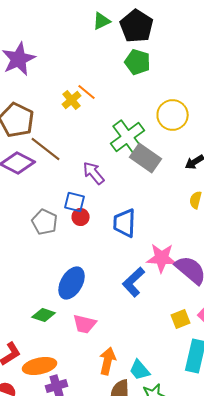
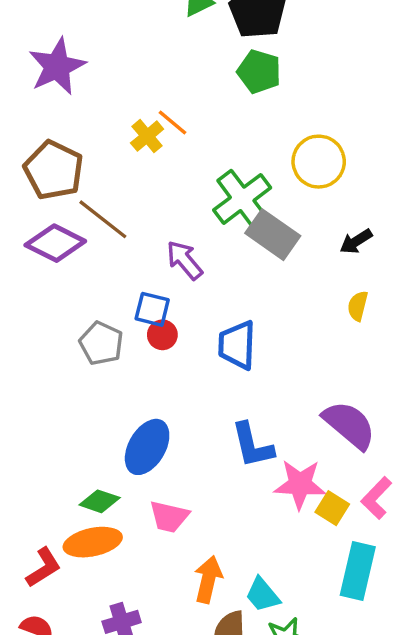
pink star: (162, 258) -> (300, 484), moved
blue L-shape: (134, 282) -> (252, 445), turned -60
yellow square: (181, 319) -> (332, 508), turned -36
orange ellipse: (40, 366) -> (93, 542), moved

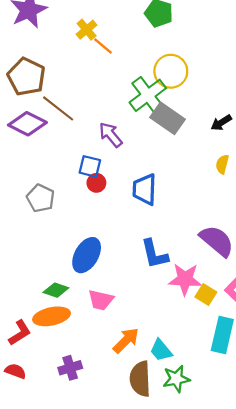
yellow cross: (147, 136) -> (87, 30), moved
yellow circle: (319, 162) -> (171, 71), moved
gray pentagon: (101, 343) -> (41, 198), moved
orange arrow: (208, 579) -> (126, 340), turned 32

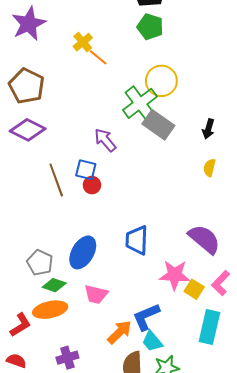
brown line: (58, 108) -> (56, 180), moved, turned 32
black arrow: (221, 123) -> (208, 129), turned -42
blue trapezoid: (145, 189) -> (137, 240), moved
gray pentagon: (41, 198) -> (40, 263), moved
blue L-shape: (154, 254) -> (146, 317), moved, turned 80

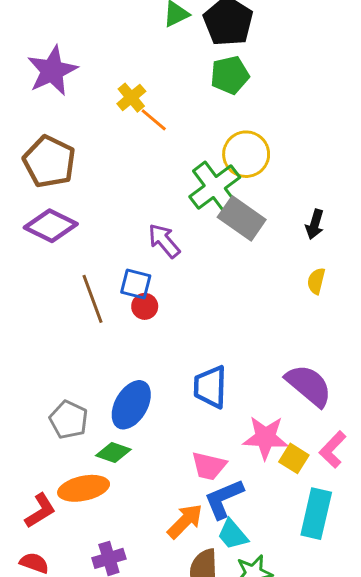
green pentagon: (150, 27) -> (230, 75), turned -30
green diamond: (54, 285) -> (113, 453), moved
pink trapezoid: (96, 294) -> (209, 466), moved

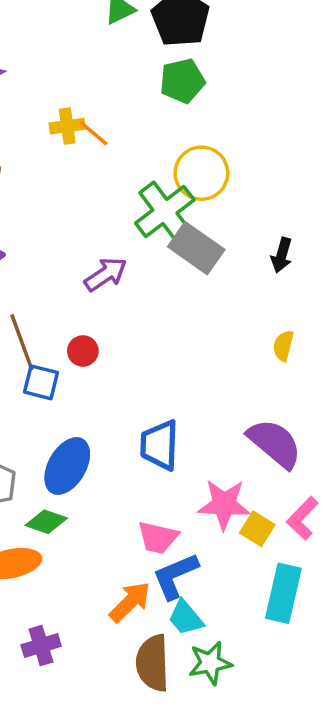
yellow cross: (131, 98) -> (67, 126), moved, turned 32
purple arrow: (164, 241) -> (106, 274), turned 96
yellow semicircle: (316, 281) -> (283, 346), moved
blue square: (136, 284) -> (41, 382), moved

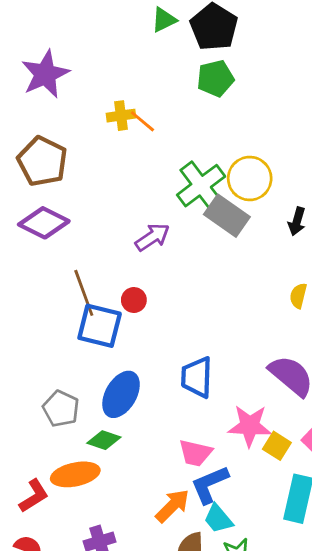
yellow circle: (201, 173) -> (250, 178), moved
blue square: (41, 382) -> (100, 326), size x1.5

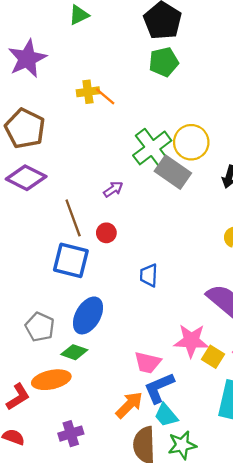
green triangle: (164, 20) -> (79, 15), moved
purple arrow: (152, 237) -> (113, 189), size x0.7
brown line: (84, 293) -> (73, 218), moved
red circle: (134, 300) -> (106, 233), moved
blue trapezoid: (197, 377) -> (149, 275), moved, size x0.7

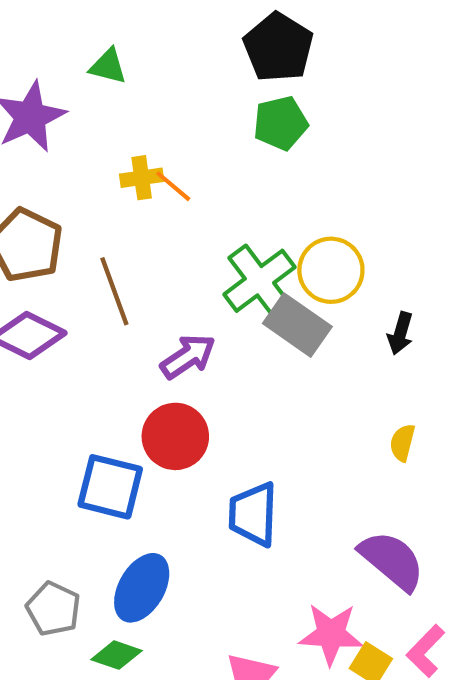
green triangle: (79, 15) -> (108, 66), moved, turned 40
purple arrow: (113, 189) -> (188, 356), size x1.5
brown line: (73, 218) -> (114, 291), moved
red circle: (106, 233) -> (175, 436), size x1.8
blue trapezoid: (149, 275) -> (253, 514), size x1.5

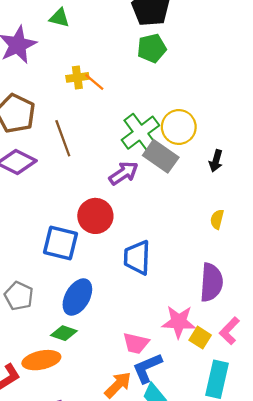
purple arrow: (188, 356) -> (124, 173), moved
purple semicircle: (392, 560) -> (211, 282), turned 54
gray pentagon: (53, 609) -> (19, 296), moved

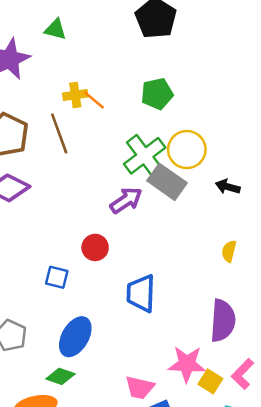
green pentagon: (152, 48) -> (157, 94), moved
brown line: (63, 138) -> (59, 133), moved
black arrow: (216, 161) -> (228, 187), turned 90
red circle: (95, 216) -> (95, 247), size x0.7
blue square: (61, 243) -> (57, 277), size x0.6

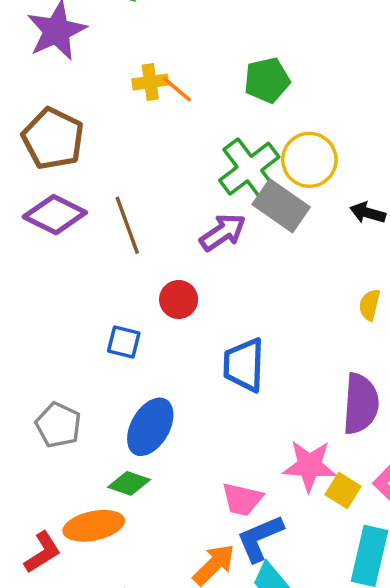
brown line: (59, 133) -> (127, 225), moved

